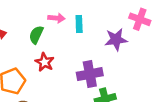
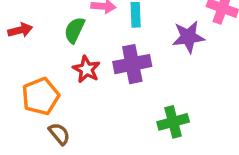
purple cross: (90, 74) -> (132, 64), moved

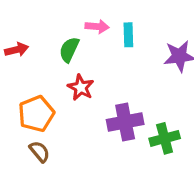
purple cross: (132, 64) -> (125, 122), moved
brown semicircle: (59, 134) -> (40, 152), moved

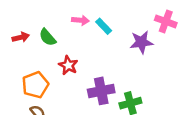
cyan rectangle: (128, 35) -> (104, 26), turned -42
green semicircle: (69, 50) -> (48, 37), moved, turned -66

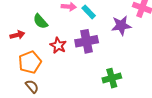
red arrow: (21, 37) -> (17, 35), moved
purple cross: (101, 91) -> (87, 41), moved

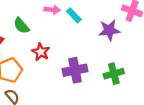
purple cross: (87, 41) -> (75, 70), moved
green cross: (112, 78) -> (114, 74), moved

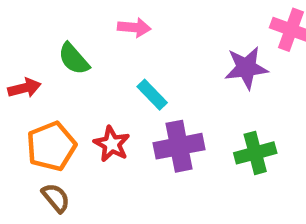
cyan rectangle: (74, 15) -> (152, 95), moved
red star: (41, 52) -> (112, 144), moved

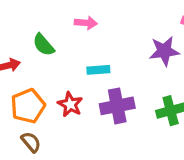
cyan rectangle: (152, 95) -> (98, 70), turned -50

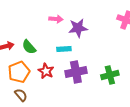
green semicircle: (44, 45) -> (29, 47), moved
purple star: (164, 51) -> (78, 28), moved

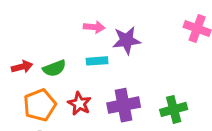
green semicircle: (29, 47) -> (54, 68), turned -70
cyan rectangle: (64, 49) -> (97, 61), moved

